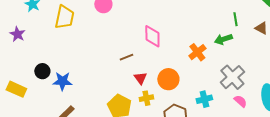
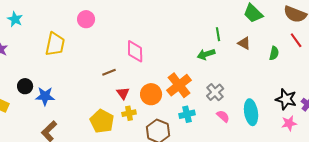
yellow trapezoid: (64, 17) -> (55, 44), moved
orange cross: (197, 52) -> (179, 85), moved, size x1.4
gray cross: (232, 77) -> (215, 92), size x0.7

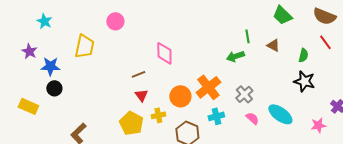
red triangle: (123, 93) -> (141, 95), moved
blue star: (45, 96) -> (50, 66), moved
black star: (286, 99) -> (304, 81), moved
cyan ellipse: (251, 112) -> (280, 114), turned -45

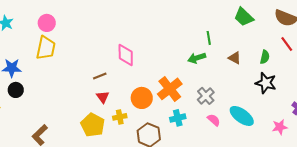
pink circle: (115, 21) -> (47, 23), moved
brown triangle: (273, 45) -> (235, 58), moved

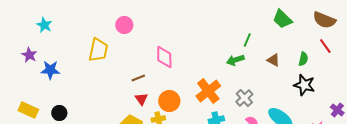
pink circle: (47, 23) -> (124, 25), moved
green line: (209, 38) -> (247, 40), turned 32
yellow trapezoid: (46, 48) -> (98, 50), moved
black circle: (16, 90) -> (59, 113), moved
orange circle: (142, 98) -> (169, 101), moved

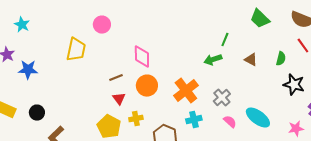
black star: (304, 85) -> (294, 85), moved
orange circle: (169, 101) -> (147, 86), moved

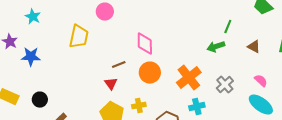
cyan star: (22, 25) -> (33, 17), moved
red triangle: (119, 99) -> (111, 84), moved
pink semicircle: (230, 122) -> (261, 81), moved

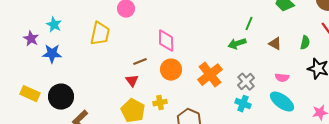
cyan star: (33, 17) -> (54, 25), moved
pink semicircle: (261, 81) -> (282, 78), turned 144
black circle: (40, 100) -> (61, 97), size x1.6
cyan cross: (197, 107) -> (243, 104), moved, turned 35

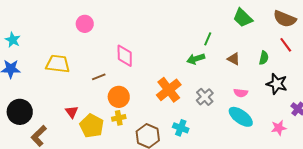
yellow trapezoid: (100, 34) -> (58, 64), moved, turned -95
orange circle: (171, 70) -> (119, 97), moved
red triangle: (132, 81) -> (72, 112), moved
cyan cross: (243, 104) -> (181, 128), moved

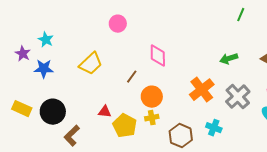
green line: (208, 39) -> (241, 15), moved
yellow trapezoid: (58, 64) -> (91, 64), turned 130
brown line: (99, 77) -> (132, 77), turned -32
gray cross: (205, 97) -> (238, 97), size x1.4
red triangle: (72, 112) -> (105, 112), turned -48

